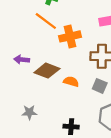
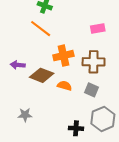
orange cross: (70, 36) -> (63, 56), moved
black cross: (71, 127) -> (76, 128), moved

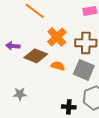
orange cross: (63, 56) -> (57, 37), turned -30
gray square: (92, 90) -> (84, 70), size x1.5

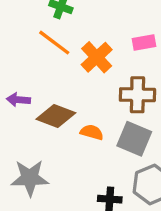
orange cross: (57, 37) -> (97, 57), moved
gray star: (20, 94) -> (30, 178), size x1.6

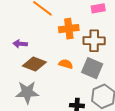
orange cross: (97, 57) -> (69, 29), moved, turned 36
brown diamond: (56, 116) -> (34, 64), moved

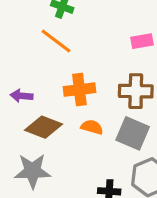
orange cross: (69, 29) -> (79, 90), moved

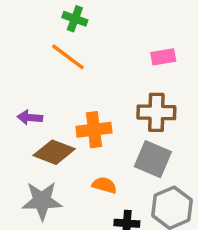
orange cross: (79, 90) -> (94, 130), moved
orange semicircle: (92, 127) -> (104, 185), moved

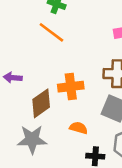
purple arrow: (30, 118) -> (13, 78), moved
brown diamond: (54, 152) -> (41, 103), turned -56

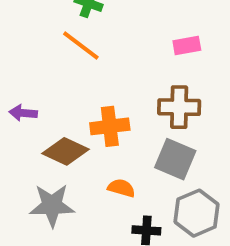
brown diamond: (41, 103) -> (65, 151), turned 60

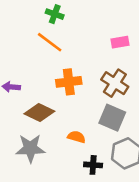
brown cross: (179, 107) -> (115, 83), turned 32
orange cross: (110, 126) -> (69, 82), moved

